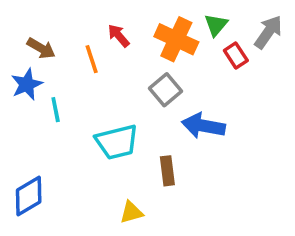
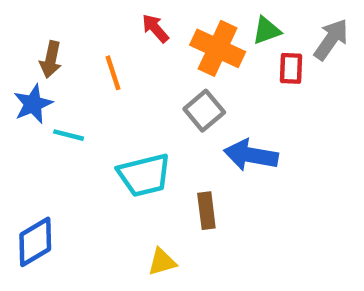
green triangle: (216, 25) -> (267, 31), turned 30
red arrow: (119, 36) -> (155, 28), moved
brown arrow: (41, 48) -> (51, 59), turned 72
red rectangle: (236, 55) -> (291, 68), turned 35
cyan line: (56, 110) -> (69, 135), turned -65

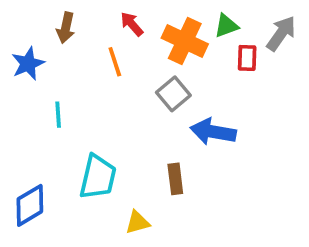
brown arrow: (51, 59) -> (66, 28), moved
orange line: (113, 73) -> (115, 62), moved
blue star: (33, 104) -> (28, 64), moved
cyan line: (69, 135) -> (58, 115), turned 72
cyan trapezoid: (144, 175) -> (98, 177), moved, turned -63

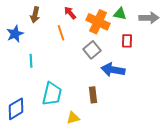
green triangle: (226, 26) -> (120, 14), turned 32
gray arrow: (281, 33) -> (149, 18), turned 54
red rectangle: (247, 58) -> (127, 41), moved

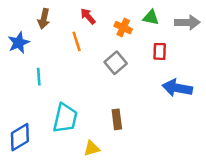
orange cross: (98, 22) -> (123, 28), size x0.6
blue arrow: (113, 70) -> (177, 88), moved

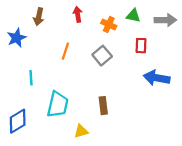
red arrow: (88, 16) -> (78, 14), turned 32
orange line: (77, 41) -> (65, 51), moved, turned 36
cyan line: (39, 77) -> (31, 78), moved

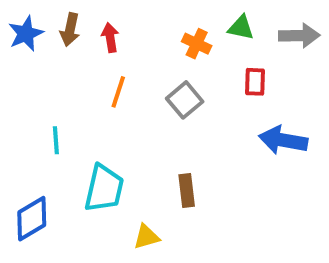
red arrow: (78, 14) -> (110, 38), moved
blue star: (17, 38) -> (26, 34), moved

